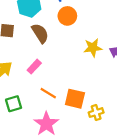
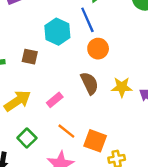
brown semicircle: (40, 33) -> (89, 83), moved
green square: (14, 104) -> (27, 138), turned -35

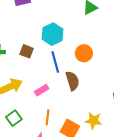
blue line: (87, 20) -> (55, 62), moved
yellow star: (122, 87) -> (93, 121), moved
orange line: (66, 131) -> (47, 117), turned 49

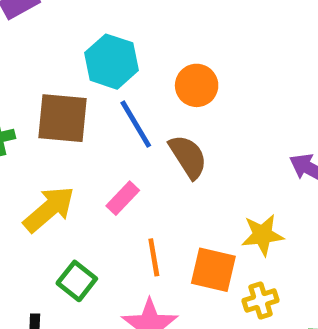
brown square: (27, 51) -> (63, 118), size x1.6

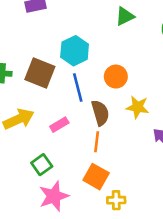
yellow star: (263, 235) -> (137, 107), moved
orange line: (154, 257) -> (97, 142), moved
green square: (77, 281) -> (42, 165), moved

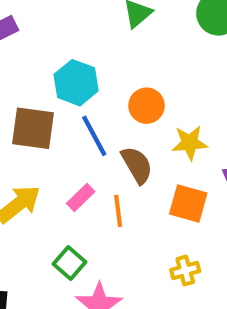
orange line: (97, 142) -> (118, 211), moved
orange square: (96, 177) -> (188, 204), moved
yellow cross: (116, 200) -> (185, 270), moved

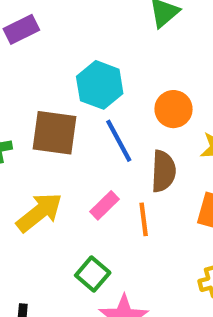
brown semicircle: (137, 165) -> (163, 171), turned 33

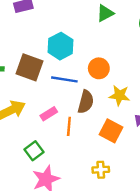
blue line: (119, 141) -> (64, 79), turned -65

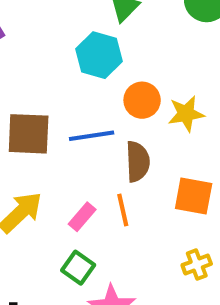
cyan hexagon: (60, 46) -> (99, 55), moved
yellow star: (119, 96) -> (186, 114), moved
pink rectangle: (49, 114) -> (82, 217), moved

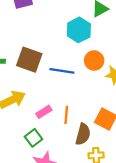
brown semicircle: (138, 161) -> (83, 134), moved

